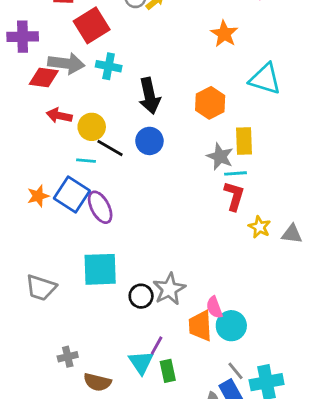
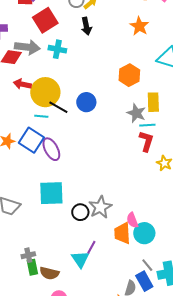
black arrow: (149, 96) -> (86, 26), moved, size x0.7
yellow circle: (92, 127) -> (45, 92), size x1.5
green rectangle: (168, 371) -> (32, 267), moved

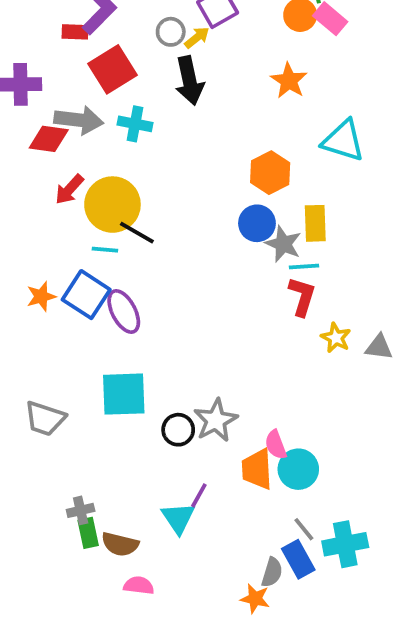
black arrow: (86, 26) -> (189, 81), size x1.4
red arrow: (22, 84) -> (69, 189), turned -60
blue circle: (86, 102) -> (257, 223), moved

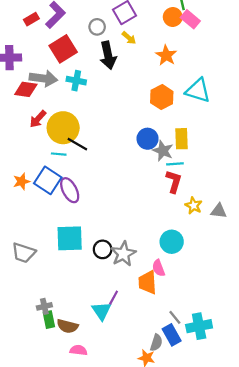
red rectangle: (75, 32) -> (31, 19), moved, turned -32
yellow arrow: (197, 37) -> (129, 38), moved, turned 80
orange hexagon: (270, 173) -> (162, 97), moved
black circle: (178, 430) -> (103, 249), moved
cyan circle: (298, 469) -> (172, 242), moved

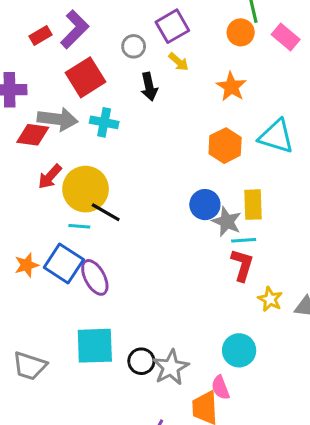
pink rectangle: (190, 19) -> (286, 37), moved
black arrow: (108, 55) -> (149, 87), size x0.7

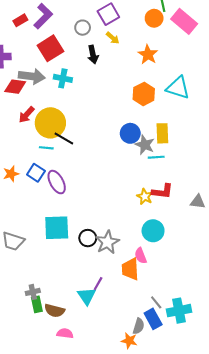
pink rectangle: (286, 37) -> (184, 21), size x1.4
blue square: (64, 263) -> (36, 173), size x0.7
red L-shape: (242, 265) -> (162, 191), moved, turned 80
yellow star: (270, 299) -> (145, 197), moved

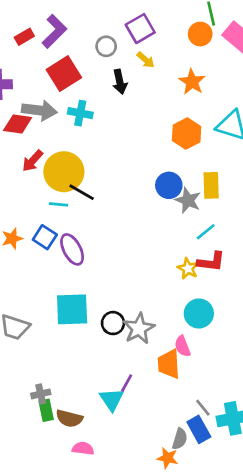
cyan line: (156, 157) -> (206, 232), moved, turned -35

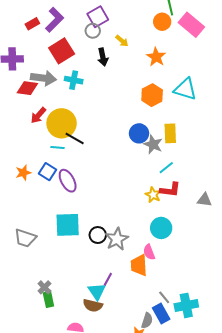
purple square: (140, 29) -> (98, 17), moved
gray cross: (41, 394) -> (44, 287), turned -32
brown semicircle: (69, 418) -> (93, 305), moved

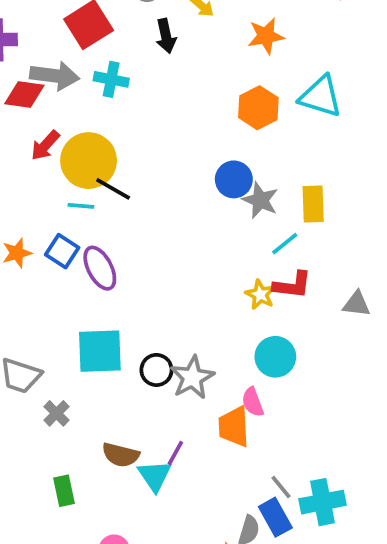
orange star: (156, 57) -> (266, 36), turned 30
yellow rectangle: (170, 133) -> (313, 204), moved
gray cross: (44, 287) -> (56, 413), moved
brown semicircle: (93, 305) -> (121, 455), moved

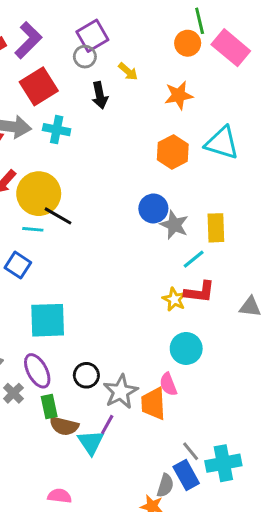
purple ellipse: (100, 268) -> (37, 371), moved
cyan square: (100, 351) -> (48, 320), moved
black circle: (156, 370) -> (86, 375), moved
gray star: (192, 378) -> (121, 392), moved
green rectangle: (64, 491) -> (49, 407), moved

